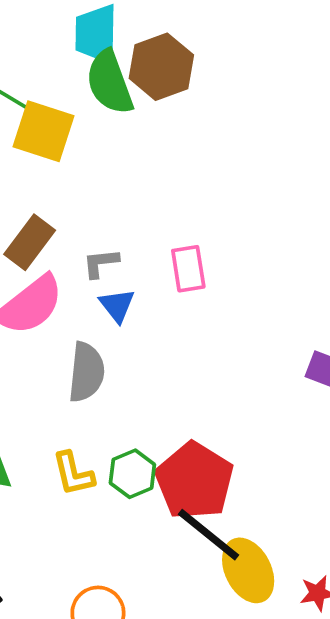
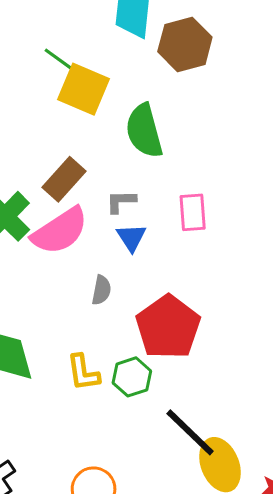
green semicircle: (110, 82) -> (144, 131), moved
gray semicircle: (86, 372) -> (101, 290), size x0.6
red pentagon: (194, 481) -> (168, 327), moved

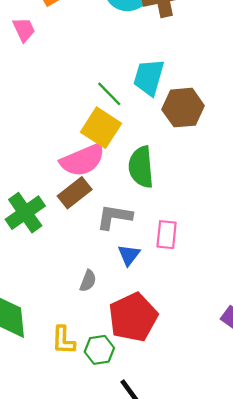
green line: (61, 61) -> (109, 94), moved
gray L-shape: (121, 201) -> (114, 217), size x1.5
pink semicircle: (60, 231) -> (83, 160), moved
blue triangle: (131, 237) -> (129, 255), moved

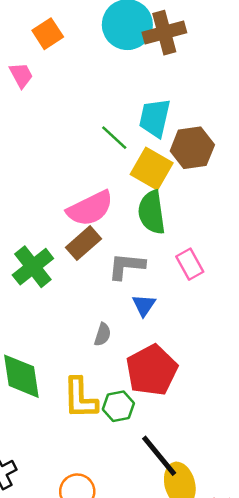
yellow square: (101, 128) -> (152, 169), moved
pink rectangle: (167, 235) -> (190, 264), moved, turned -32
yellow L-shape: (63, 340) -> (80, 398), size x1.4

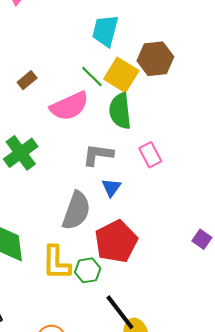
cyan trapezoid: (155, 118) -> (105, 31), moved
green line: (114, 138) -> (92, 77), moved
brown rectangle: (84, 243) -> (27, 80), moved, size x0.7
gray semicircle: (103, 334) -> (76, 211), size x2.0

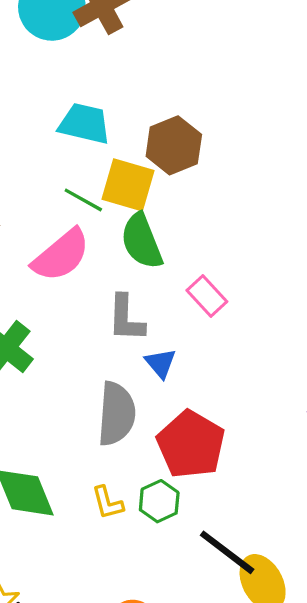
cyan trapezoid: (105, 31) -> (84, 124), turned 104
gray L-shape: (98, 155) -> (126, 318), turned -80
yellow L-shape: (56, 263) -> (108, 503), size x0.6

